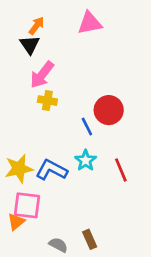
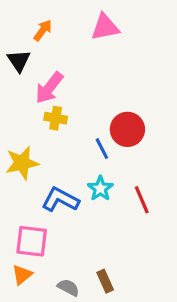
black triangle: (30, 45) -> (19, 61), moved
yellow star: (19, 169) -> (22, 163), moved
orange triangle: (16, 222) -> (22, 275), moved

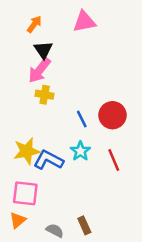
black triangle: (19, 61) -> (43, 50), moved
red circle: (127, 129) -> (112, 115), moved
yellow star: (22, 163) -> (27, 151), moved

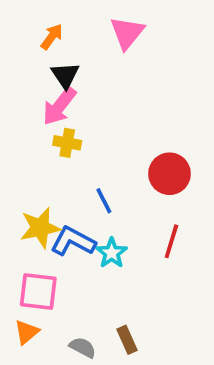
pink triangle: (84, 22) -> (127, 33), turned -40
blue line: (82, 119) -> (104, 201), moved
cyan star: (80, 151) -> (112, 253), moved
red line: (114, 160) -> (171, 241), turned 40

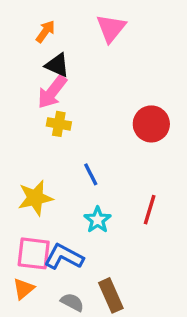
black triangle: (65, 75) -> (57, 65), turned -32
red circle: (170, 174) -> (151, 124), moved
blue L-shape: (73, 241) -> (64, 257), moved
brown rectangle: (127, 340) -> (111, 295), size x1.4

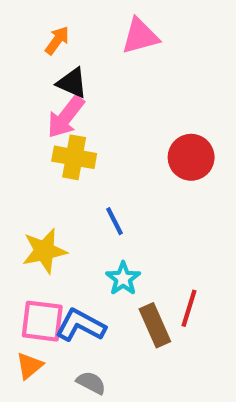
pink triangle: (111, 28) -> (140, 36), turned 36
yellow cross: (59, 124) -> (74, 157), size x1.4
red line: (150, 210) -> (189, 308), moved
brown rectangle: (111, 295) -> (155, 325), moved

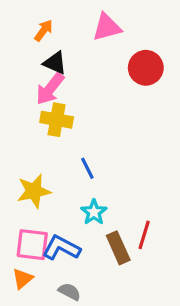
red circle: (191, 157) -> (146, 68), moved

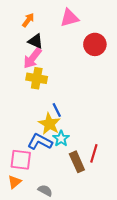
yellow star: (34, 191) -> (49, 124), moved, turned -30
blue L-shape: (61, 248) -> (40, 142), moved

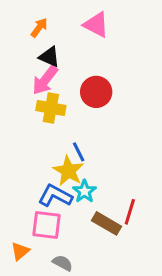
pink triangle: (69, 18) -> (96, 25), turned 42
red circle: (95, 44) -> (96, 92), moved
pink square: (21, 160) -> (46, 225), moved
brown rectangle: (77, 162) -> (106, 223), turned -36

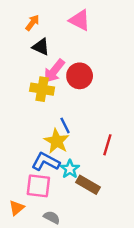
pink arrow: (45, 80) -> (54, 71), moved
cyan star: (84, 191) -> (70, 169), moved
red line: (130, 212) -> (107, 145), moved

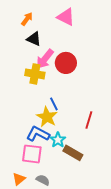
orange triangle: (17, 208) -> (19, 179), moved

